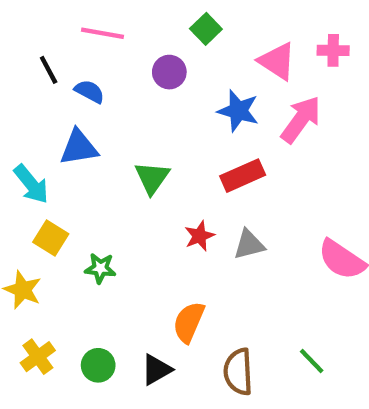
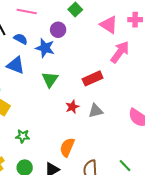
blue star: (238, 111) -> (45, 48), moved
blue triangle: (79, 147) -> (16, 65), turned 30
green star: (100, 268) -> (23, 136), moved

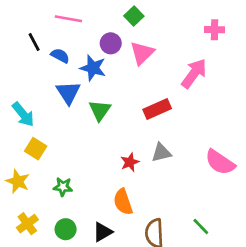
pink triangle: (109, 25) -> (142, 53), moved, turned 42
blue triangle: (16, 65) -> (68, 93), moved, turned 36
red star: (72, 107) -> (130, 162), moved
orange semicircle: (67, 147) -> (123, 202), turned -42

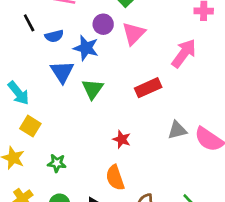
blue semicircle: (60, 56) -> (54, 36), turned 138
gray triangle: (161, 153) -> (177, 130), moved
red star: (130, 162) -> (122, 139), turned -30

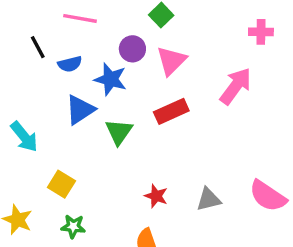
blue triangle: (62, 72) -> (80, 110), turned 30
red rectangle: (148, 88) -> (171, 111), moved
yellow square: (30, 126) -> (61, 184), moved
gray triangle: (177, 130) -> (209, 199), moved

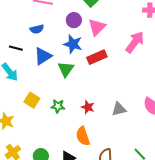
black line: (38, 47) -> (16, 48), moved, turned -48
blue star: (110, 79) -> (73, 44), moved
green star: (73, 226) -> (58, 106), moved

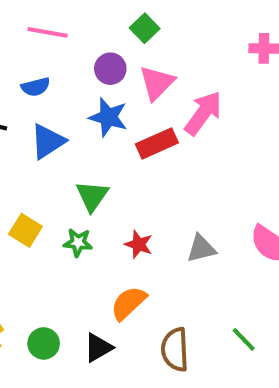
pink arrow: (135, 42) -> (203, 113), moved
green triangle: (66, 69) -> (92, 196), moved
orange semicircle: (83, 136) -> (128, 303), turned 66

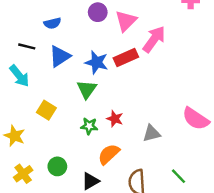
blue star: (108, 117) -> (96, 62), moved
green star: (78, 242) -> (89, 126), moved
gray triangle: (201, 248) -> (152, 133), moved
green circle: (44, 343) -> (57, 166), moved

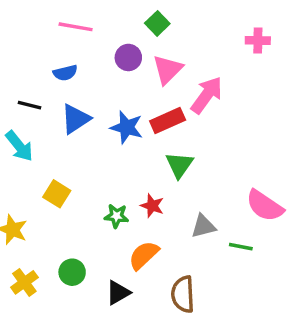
green triangle: (87, 89) -> (179, 165), moved
green line: (178, 176) -> (241, 247), moved, turned -35

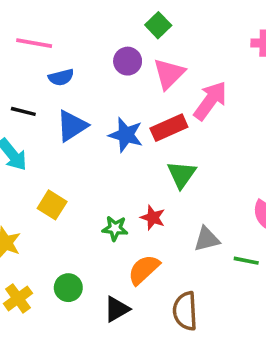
pink line: (76, 27) -> (34, 43), moved

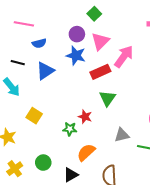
blue star: (126, 135) -> (76, 56), moved
red star: (153, 218) -> (85, 117), moved

